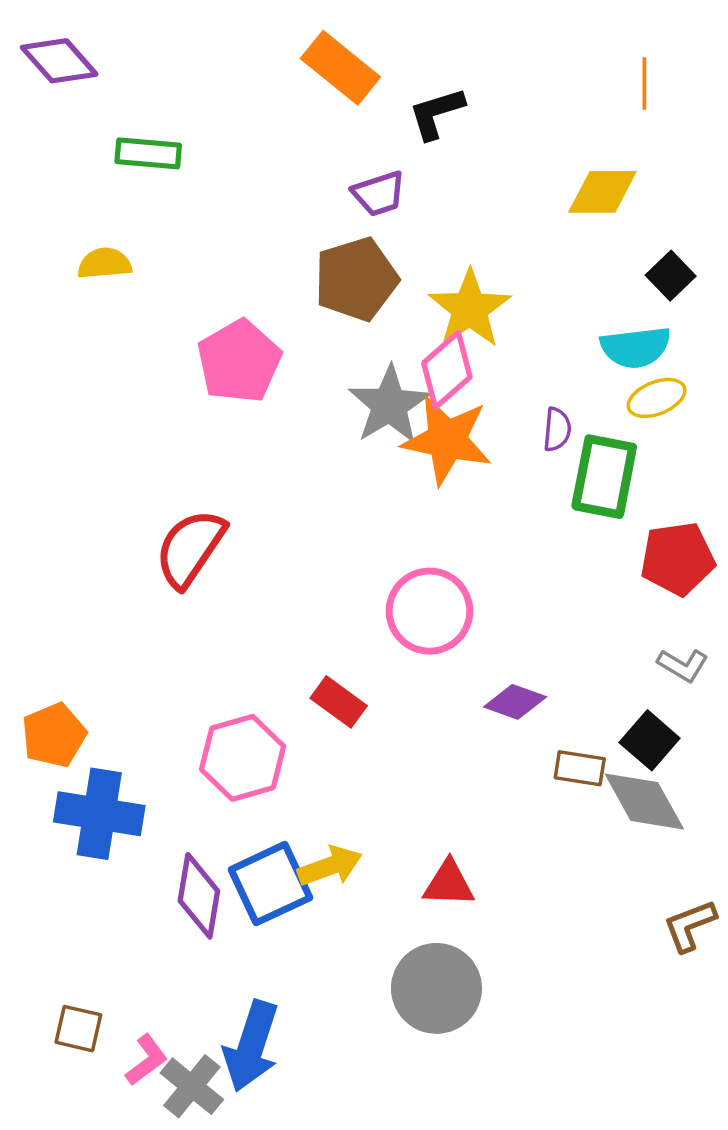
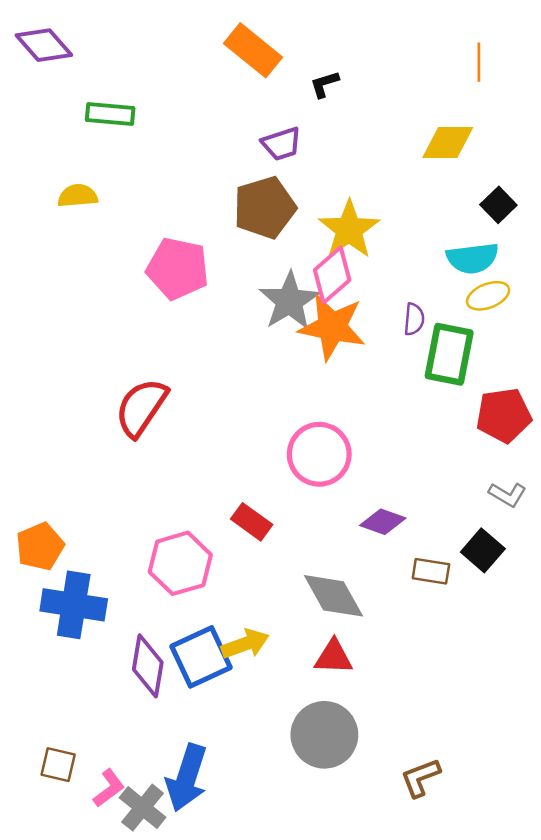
black L-shape: (436, 113) -> (324, 84), size x0.7
pink pentagon: (239, 361) -> (178, 269), turned -30
gray diamond: (644, 801) -> (333, 596), moved
brown L-shape: (690, 926) -> (420, 778), moved

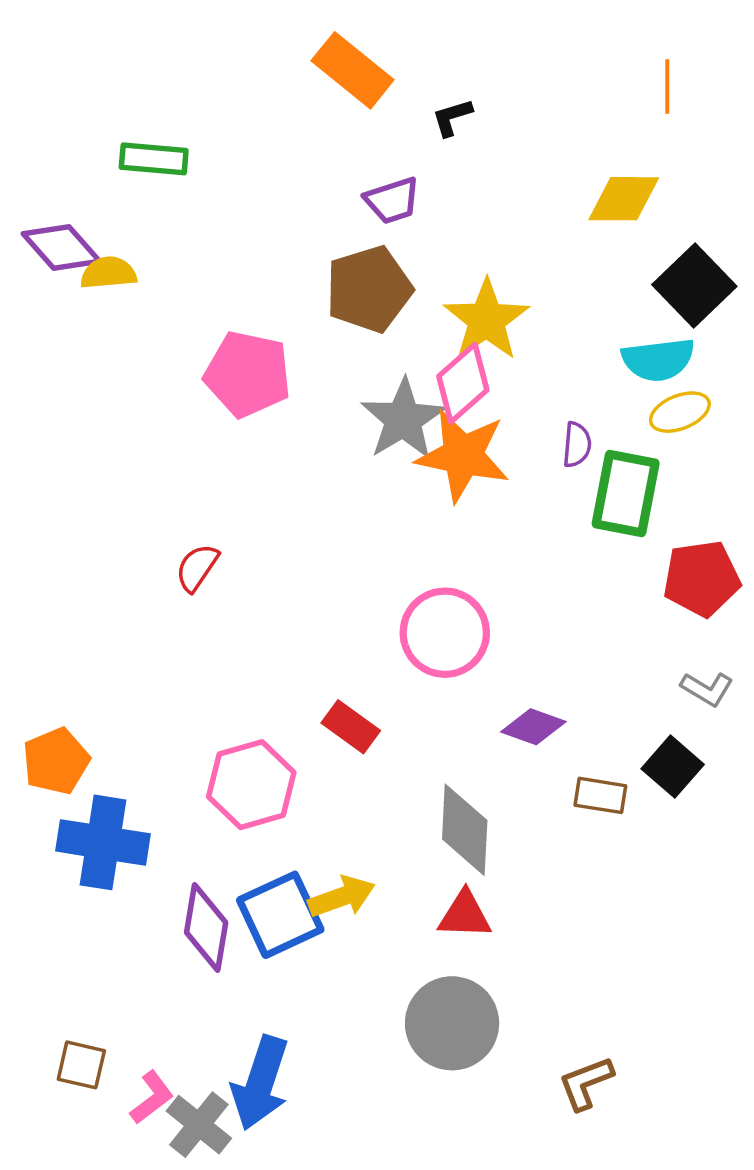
purple diamond: (44, 45) -> (61, 248), moved
black square: (498, 205) -> (694, 285), size x1.6
red semicircle: (141, 408) -> (197, 568), size x0.6
gray diamond: (333, 596) -> (465, 830), turned 32

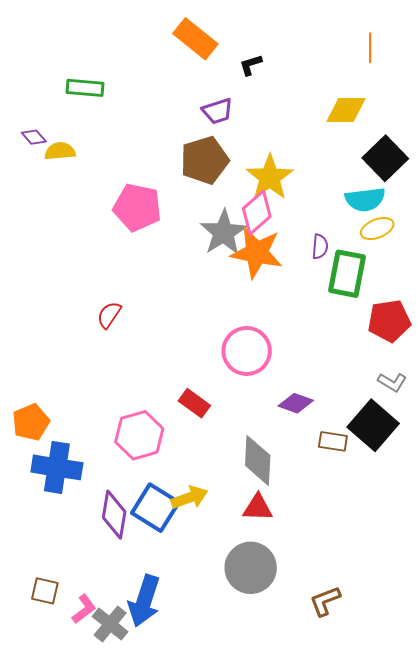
purple diamond: (61, 248) -> (34, 137), size x0.6
black square: (673, 767) -> (373, 425), size x1.5
blue square: (280, 915) -> (155, 508), turned -33

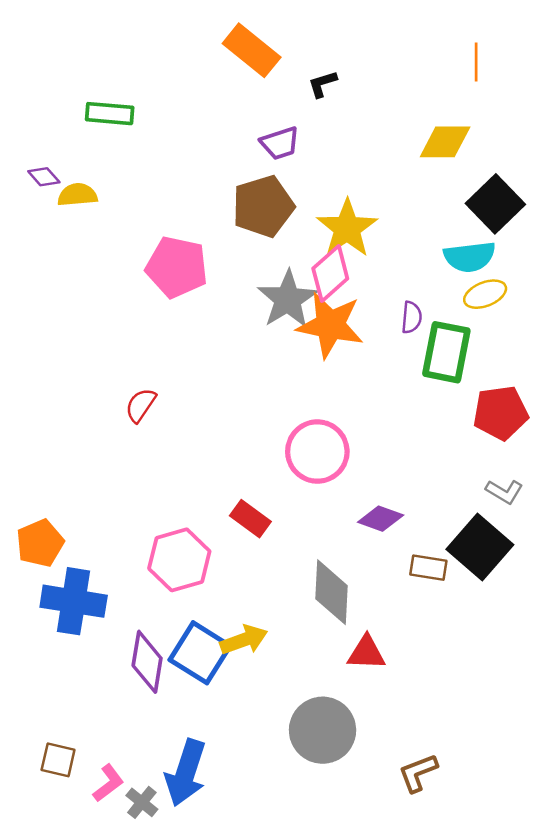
red triangle: (258, 508) -> (366, 653), moved
gray cross: (110, 624) -> (142, 802), size x0.7

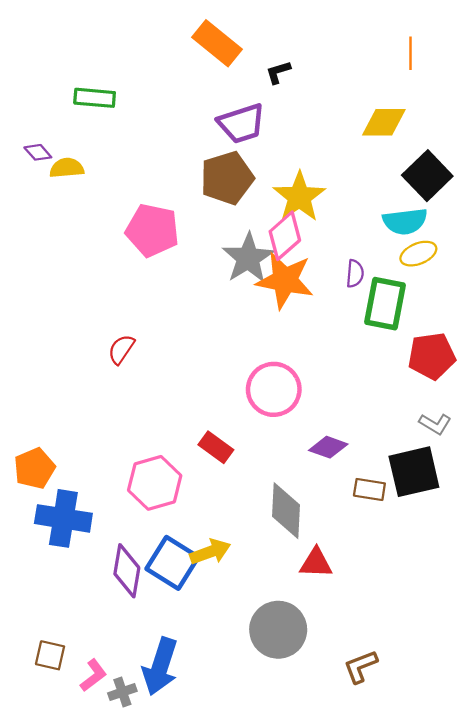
purple trapezoid: (280, 143) -> (241, 123), size x1.4
black square: (480, 547) -> (414, 472), turned 36
gray cross: (142, 802) -> (122, 692), turned 32

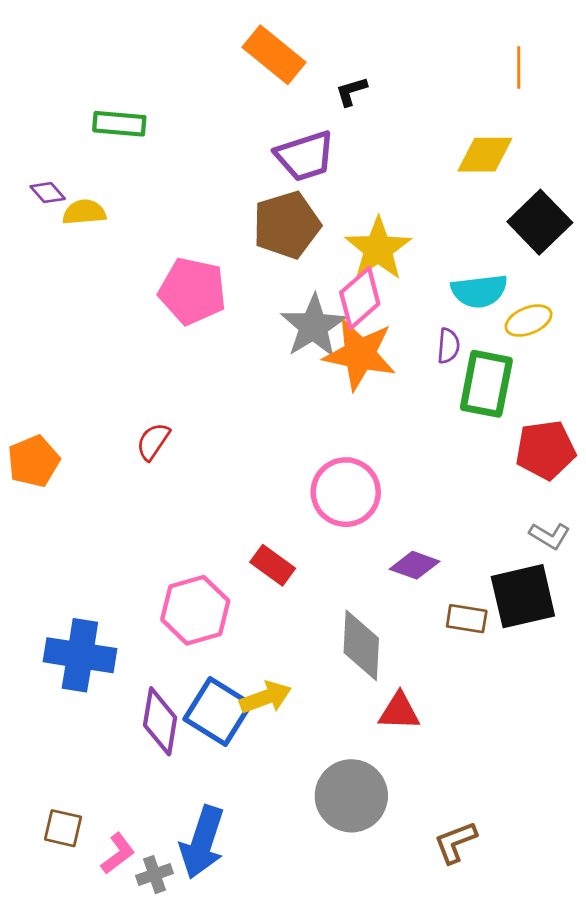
cyan semicircle: (405, 221) -> (479, 291), moved
orange pentagon: (34, 468) -> (34, 461), moved

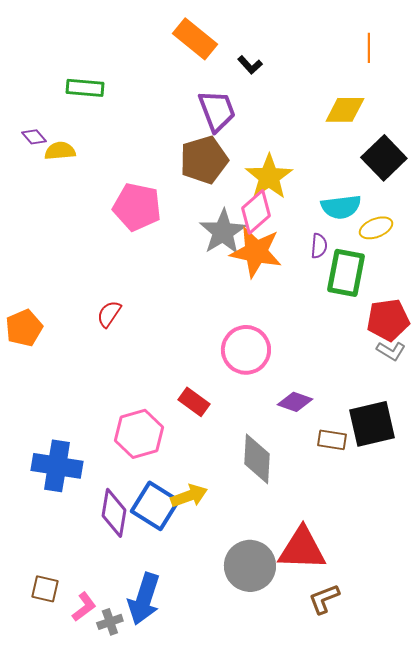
black L-shape: (351, 91) -> (250, 65), turned -115
purple trapezoid: (305, 156) -> (217, 111), turned -93
gray L-shape: (550, 536) -> (391, 351), moved
red triangle: (399, 711) -> (302, 549), moved, size x1.6

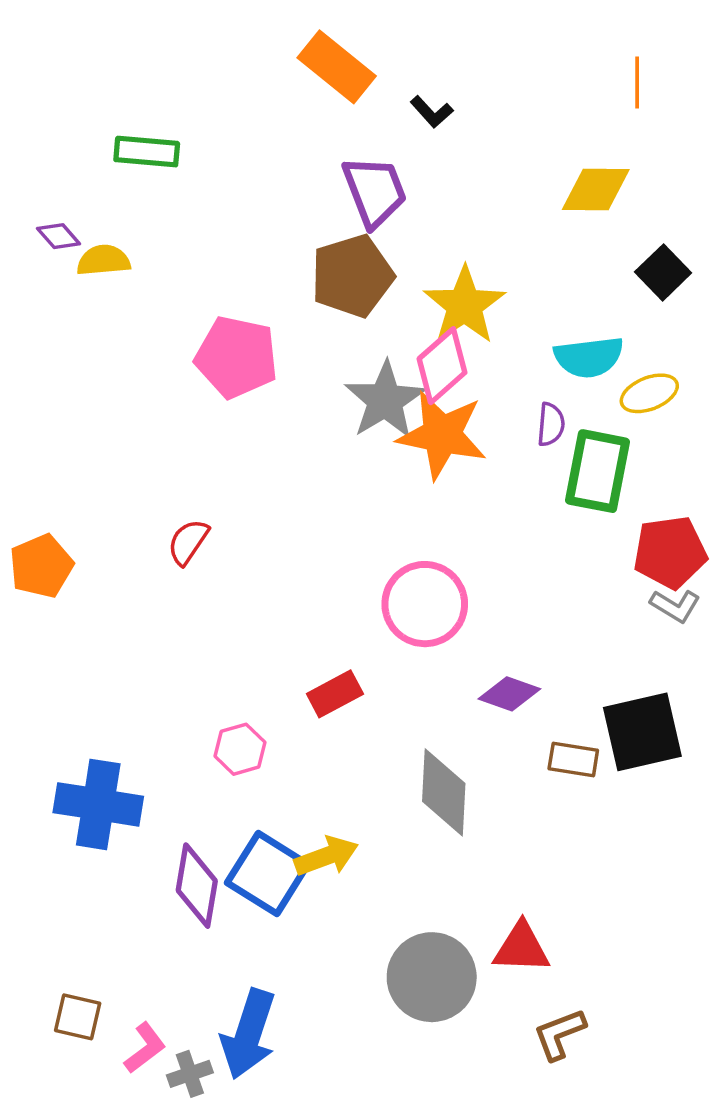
black square: (384, 158) -> (663, 272), size x0.7
red rectangle: (194, 402) -> (335, 694), turned -64
pink hexagon: (139, 434) -> (240, 749), size x0.6
red triangle: (302, 549) -> (521, 948), size x0.7

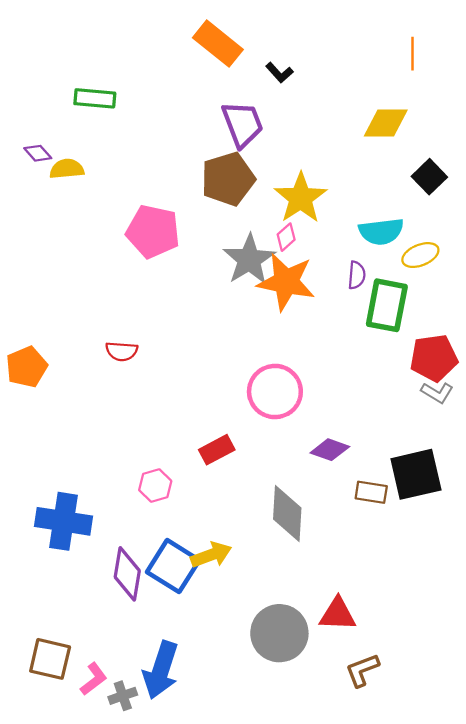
pink diamond: (442, 366) -> (286, 237), size x0.6
red semicircle: (188, 542) -> (122, 351), turned -120
brown square: (78, 1017) -> (50, 659), size x1.4

